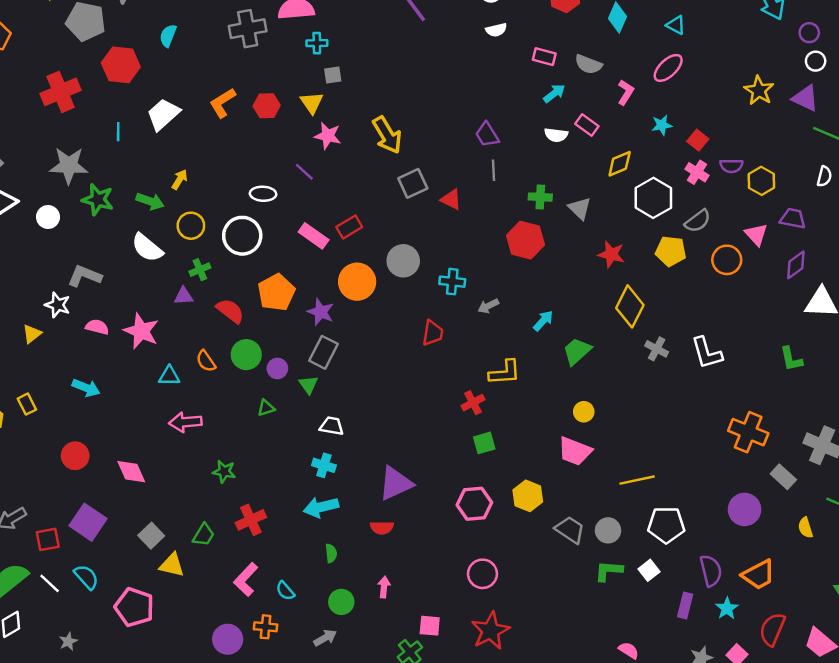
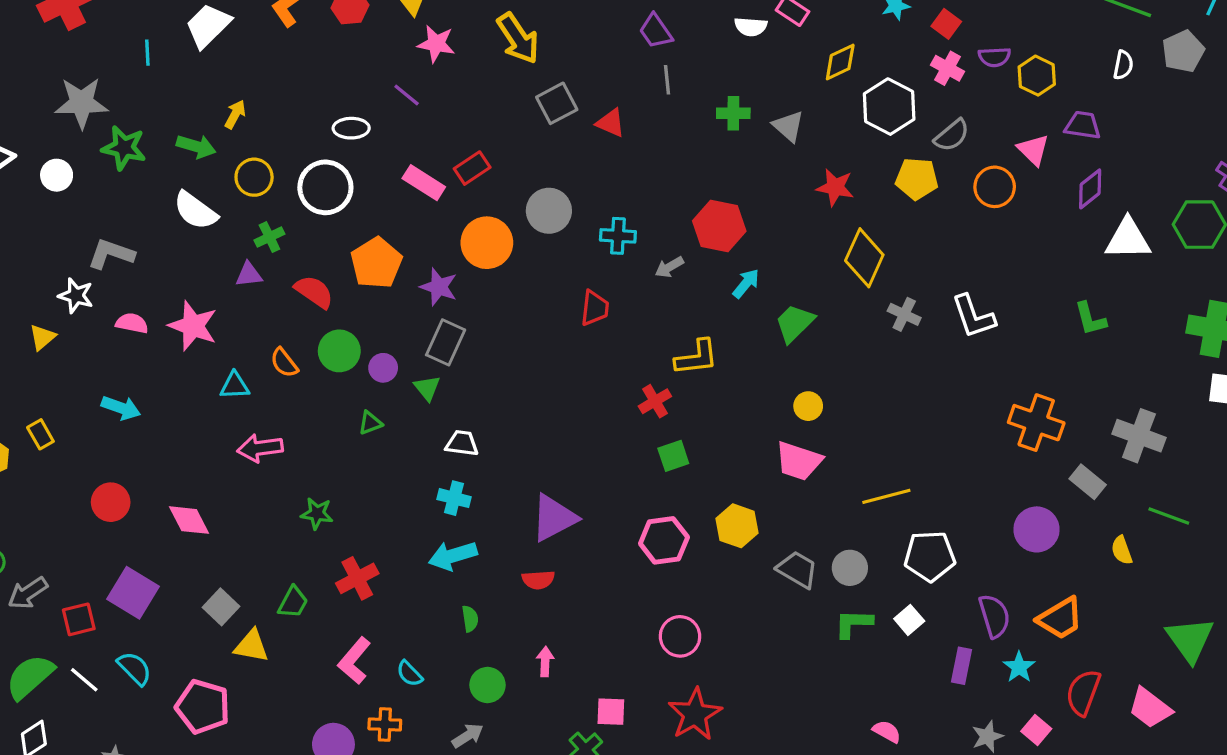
red hexagon: (525, 240) -> (719, 226), moved

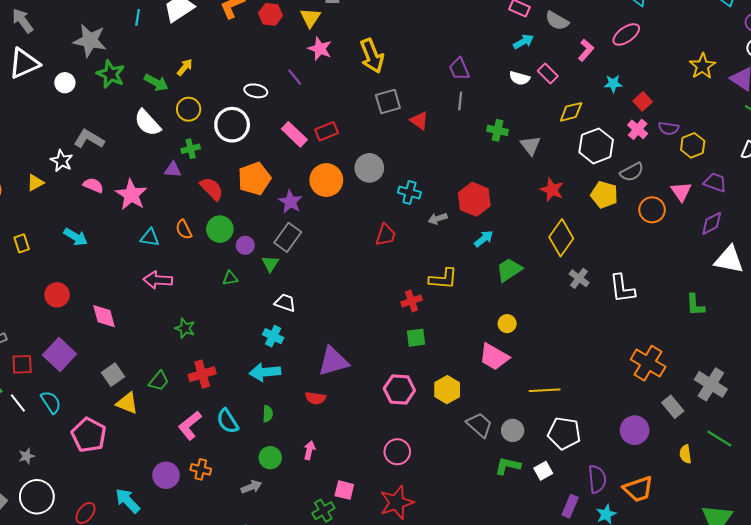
cyan semicircle: (409, 674) -> (228, 421), moved, size x1.4

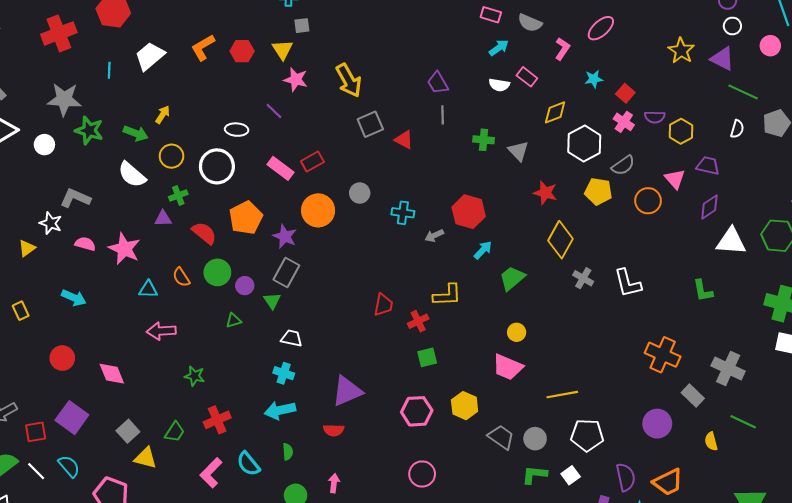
gray circle: (369, 168) -> (360, 193), size x0.7
red trapezoid: (386, 235) -> (383, 305), moved

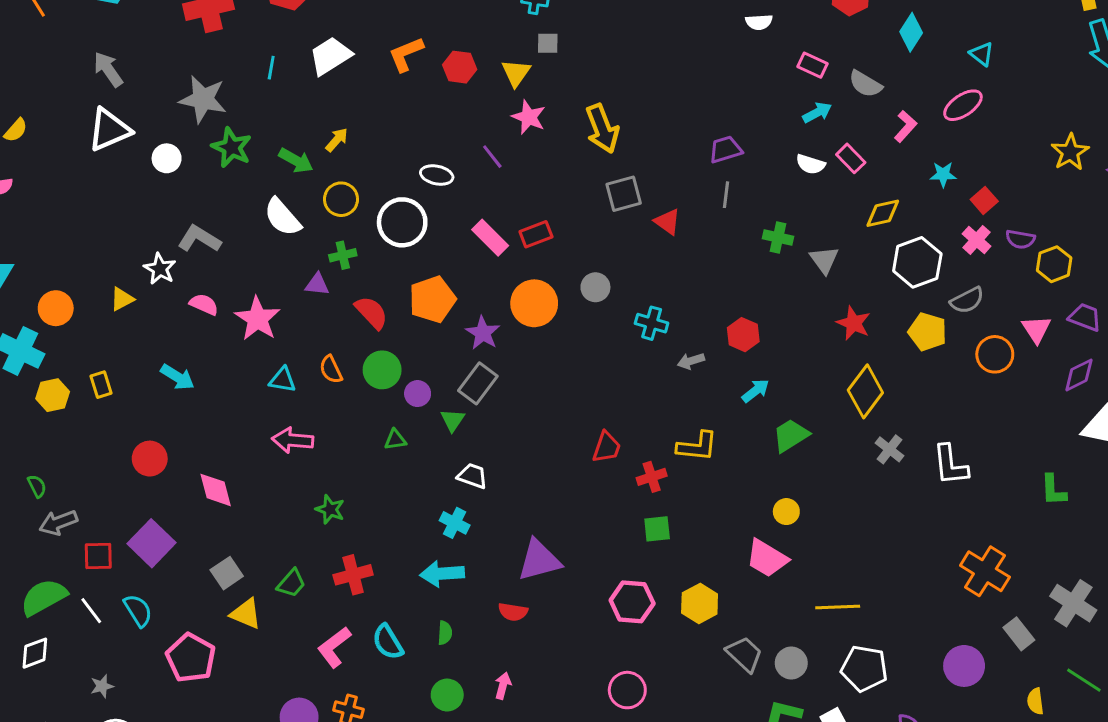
purple trapezoid: (438, 83) -> (726, 149), turned 95
red hexagon: (469, 212) -> (743, 335), size x0.7

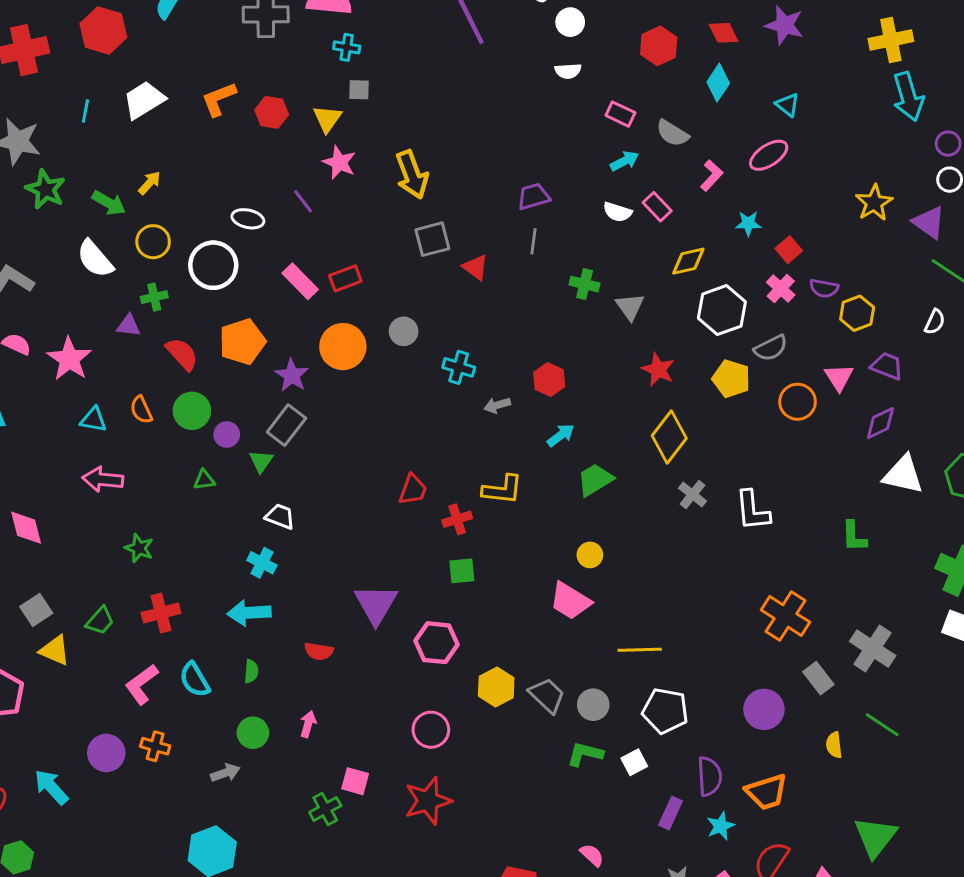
purple triangle: (539, 560) -> (376, 604), moved, turned -45
yellow hexagon: (700, 603) -> (496, 687), moved

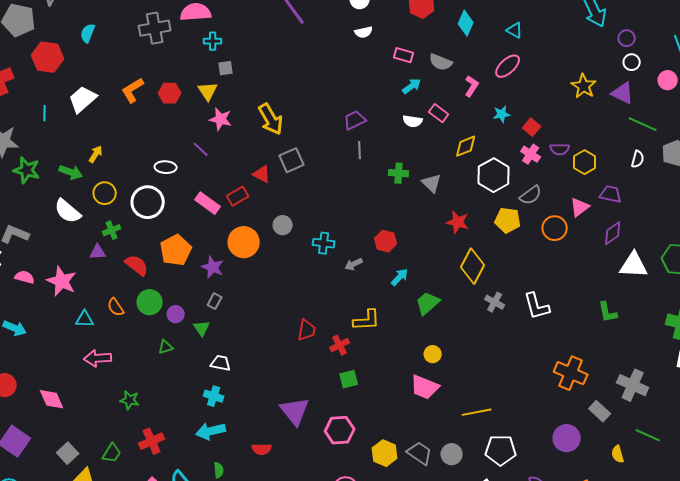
red triangle: (475, 267) -> (262, 174), moved
pink triangle: (839, 377) -> (580, 207), turned 35
gray rectangle: (286, 425) -> (215, 301), size x0.6

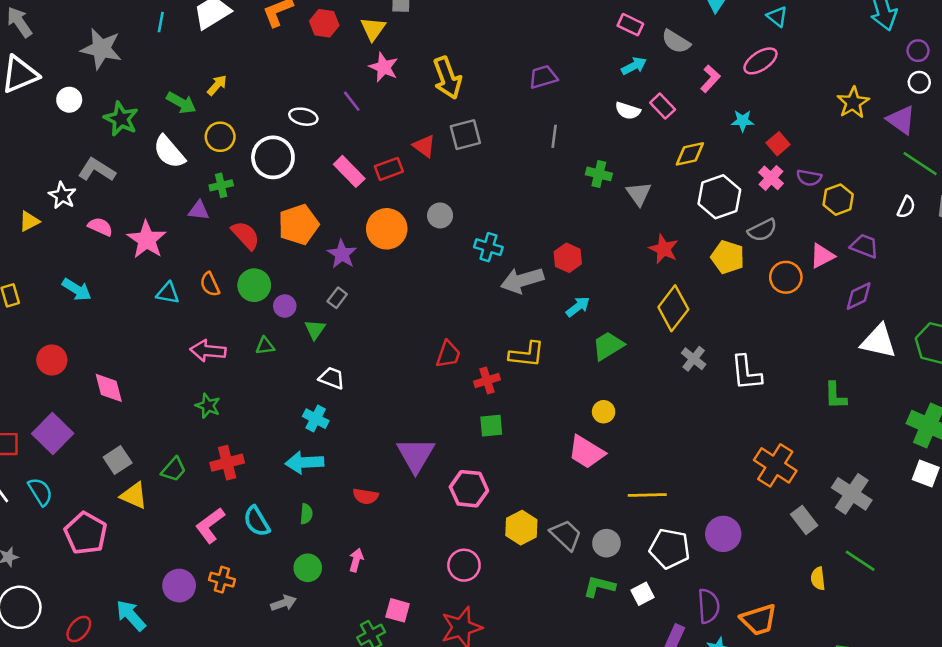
purple trapezoid: (355, 120) -> (543, 77), moved
green star: (27, 170) -> (121, 119), moved
gray arrow: (354, 264) -> (522, 280), size x1.8
pink arrow: (98, 358) -> (208, 351), moved
purple circle: (567, 438) -> (723, 534), moved

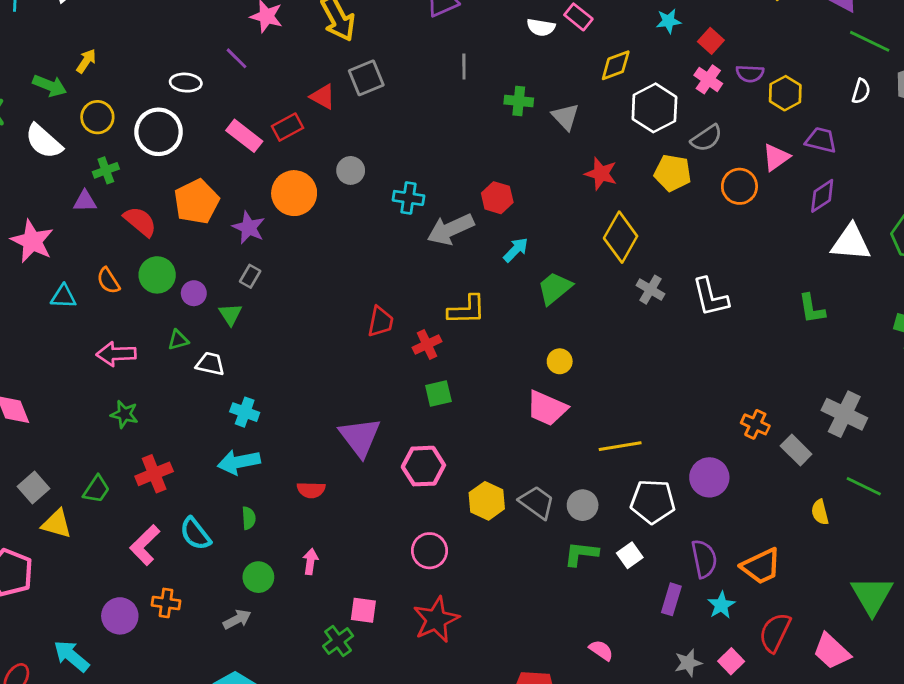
white trapezoid: (332, 378) -> (210, 364), moved
orange cross: (775, 465) -> (755, 424), moved, size x0.6

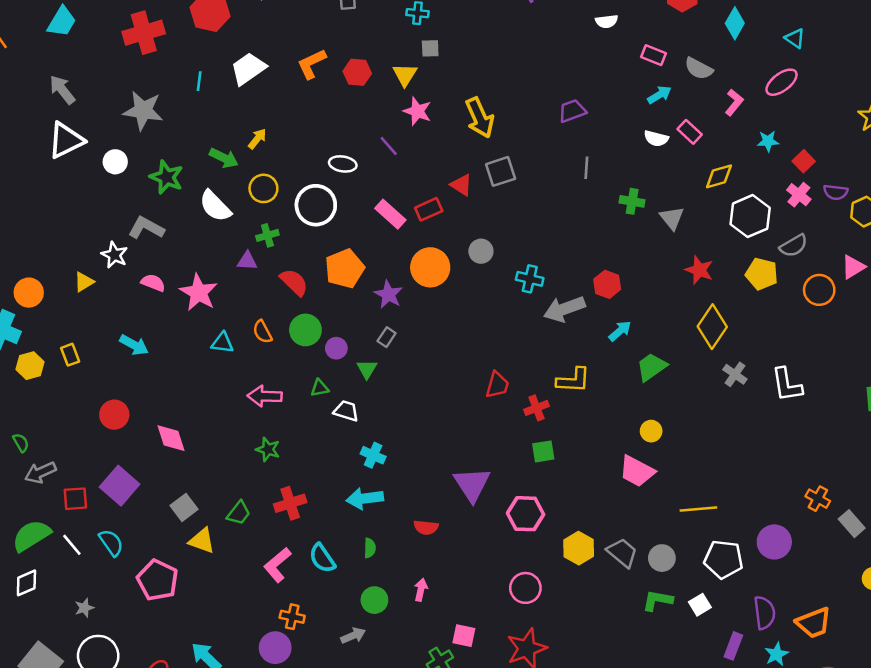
purple circle: (120, 616) -> (275, 648), moved

